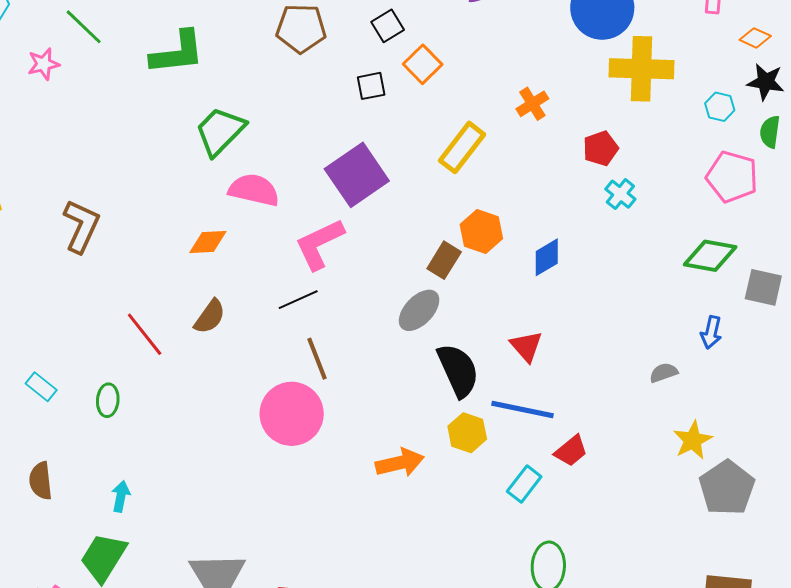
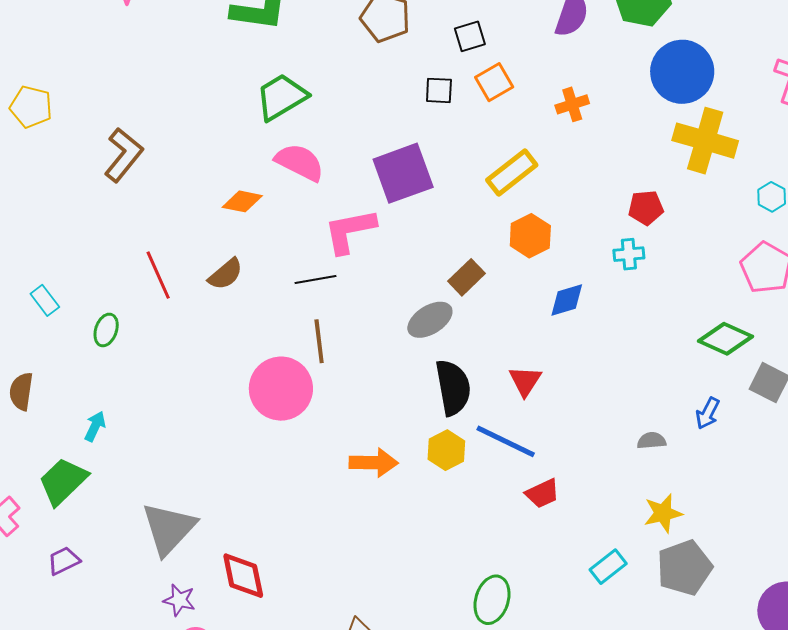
orange cross: (532, 104) -> (572, 104), moved
cyan cross: (620, 194) -> (629, 254), moved, turned 32
orange hexagon: (481, 232) -> (530, 236), moved
cyan rectangle: (524, 484) -> (608, 567), moved

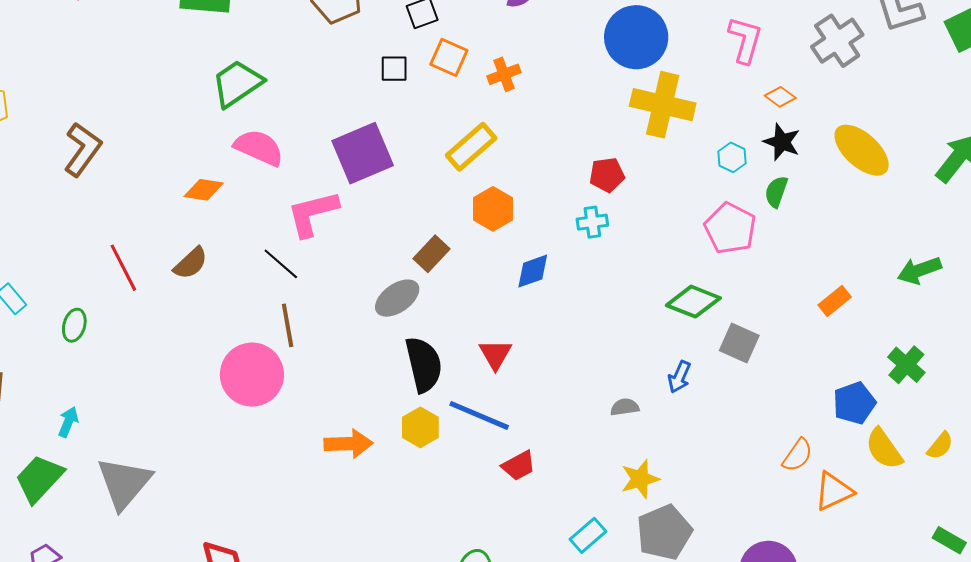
orange square: (494, 82) -> (449, 57), turned -33
orange cross: (572, 104) -> (504, 74), moved
black line: (316, 280) -> (281, 264), turned 54
gray triangle: (169, 529) -> (124, 483), moved

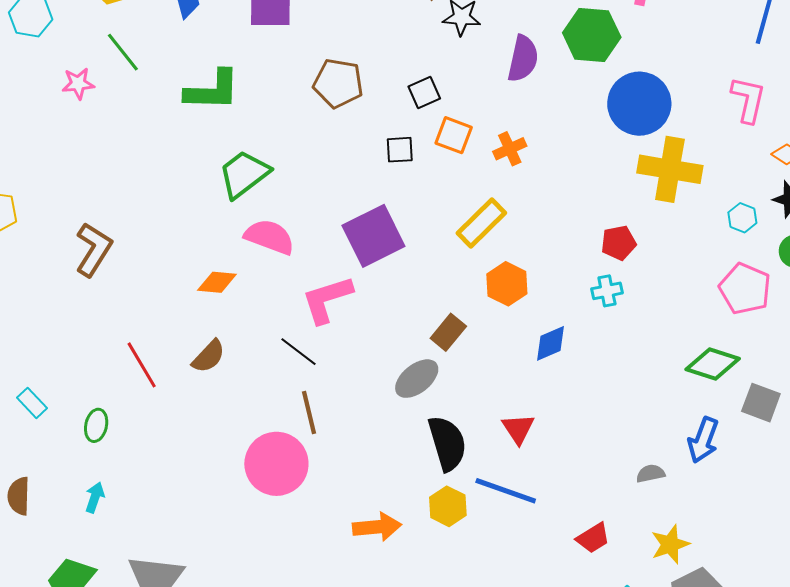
blue arrow: (679, 377) -> (703, 440), size x1.4
cyan arrow: (68, 422) -> (95, 497), moved
red trapezoid: (519, 466) -> (593, 538), moved

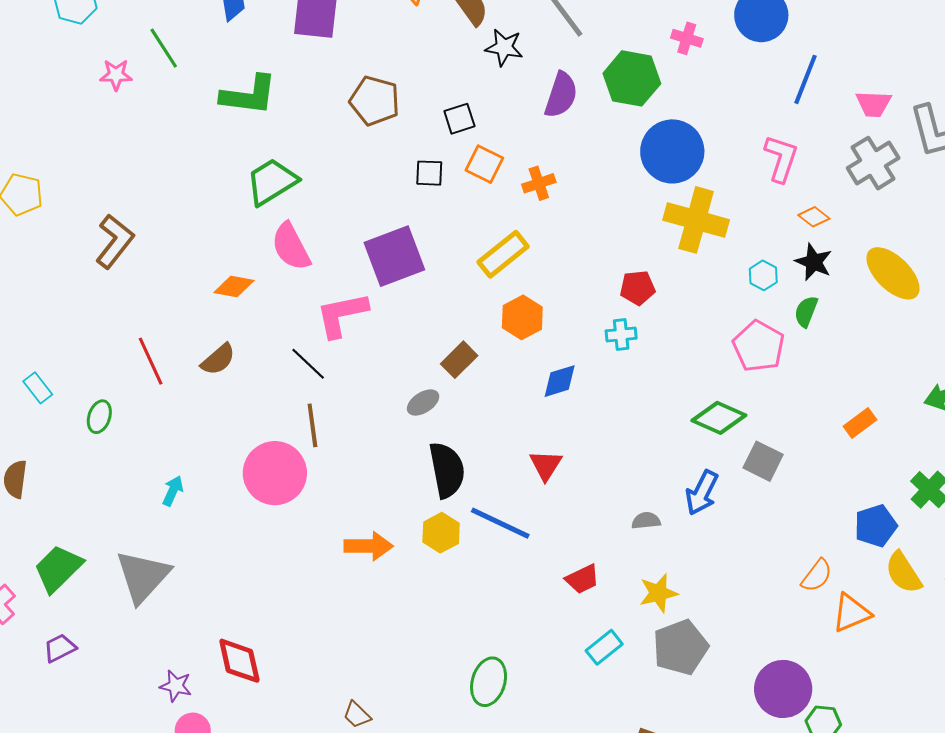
pink semicircle: (269, 237) -> (291, 247), turned -144
gray ellipse: (417, 379) -> (423, 403), size x0.7
red triangle: (518, 429) -> (546, 465), moved
cyan arrow: (95, 497) -> (173, 491), moved

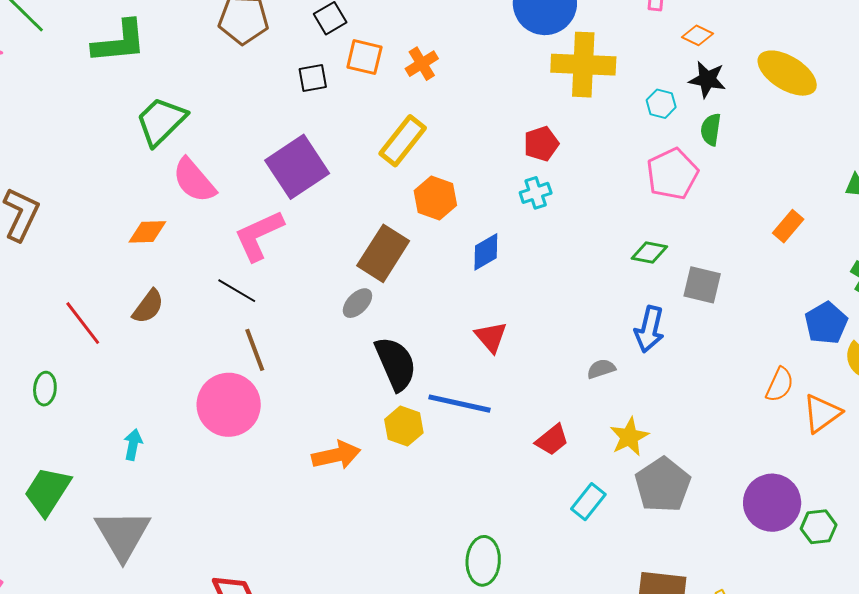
pink pentagon: (759, 346) -> (672, 174), turned 30
brown rectangle: (459, 360) -> (383, 253), size x1.5
green diamond: (719, 418) -> (649, 253), size x0.7
green trapezoid: (58, 569) -> (47, 491), moved

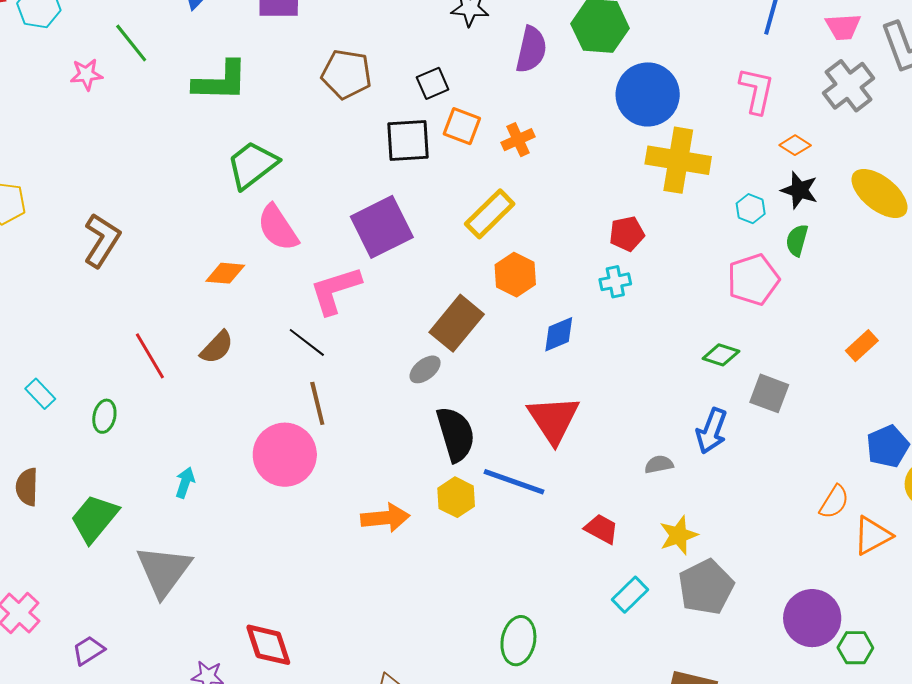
black square: (313, 78) -> (408, 141), size x1.6
red triangle: (491, 337) -> (553, 419), size x1.6
red trapezoid: (552, 440) -> (601, 529), turned -120

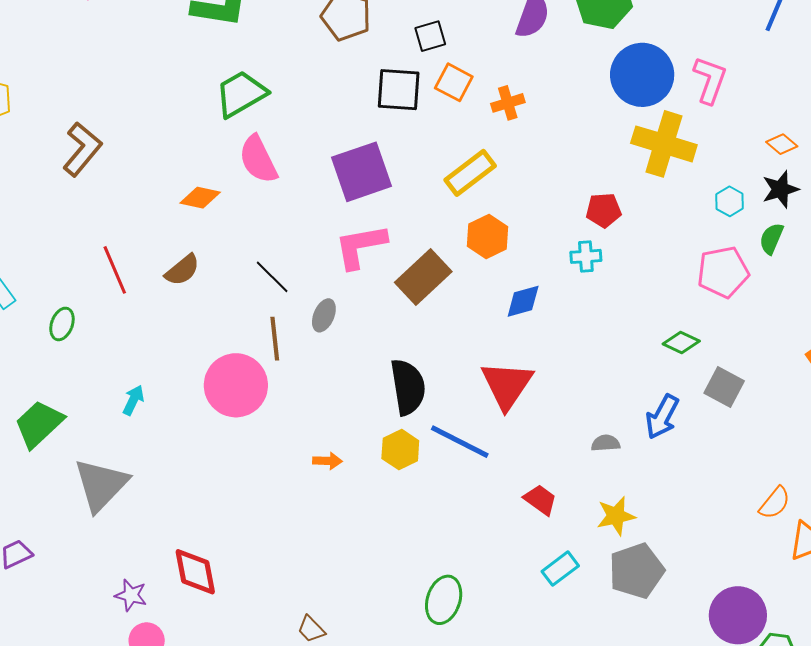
pink L-shape: (757, 91) -> (710, 80), moved
black star: (799, 190) -> (780, 189), turned 30
pink L-shape: (335, 290) -> (360, 246), moved
gray ellipse: (425, 369) -> (324, 315), moved, turned -36
orange arrow: (385, 518) -> (327, 461), size x0.6

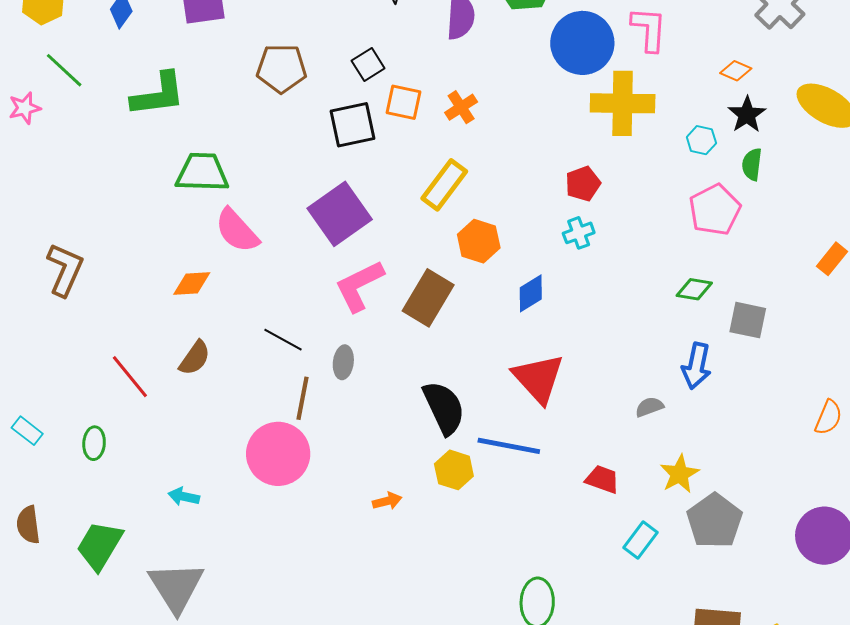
green trapezoid: (241, 94) -> (202, 172), turned 48
brown line: (275, 339) -> (303, 398), turned 33
cyan arrow: (133, 400) -> (184, 497), turned -88

